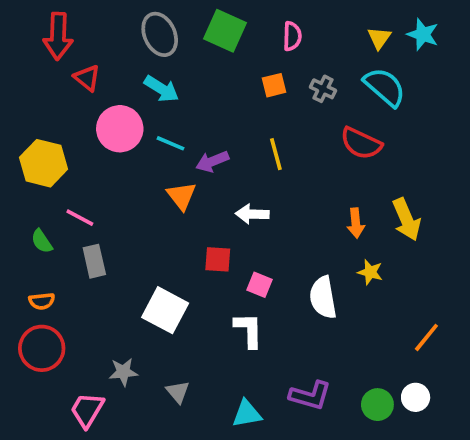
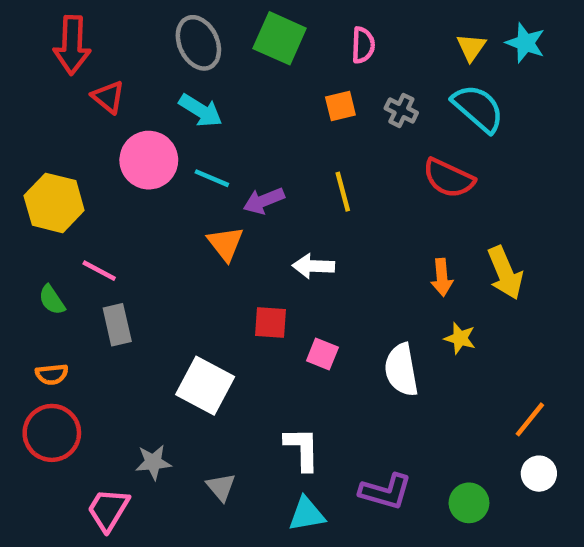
white L-shape: (249, 330) -> (302, 449), moved
white circle: (416, 397) -> (539, 474), moved

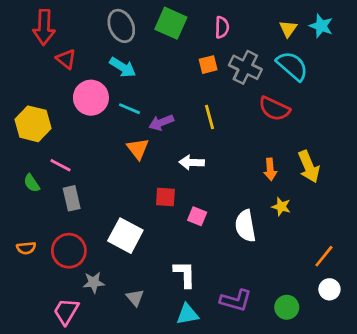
gray cross: (401, 110) -> (245, 67), size x1.6
orange semicircle: (52, 374) -> (26, 248), moved
red circle: (52, 433) -> (69, 251), moved

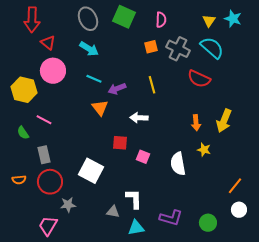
pink circle: (91, 98) -> (53, 71), moved
yellow arrow: (309, 167) -> (224, 121), turned 45
gray rectangle: (72, 198) -> (44, 155), moved
gray triangle: (135, 298) -> (113, 212), moved, turned -40

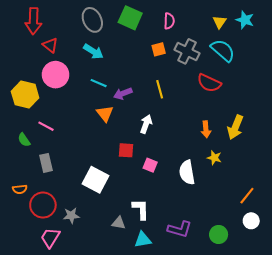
white arrow: (139, 118) -> (146, 124), turned 108
red circle: (50, 182) -> (43, 205), moved

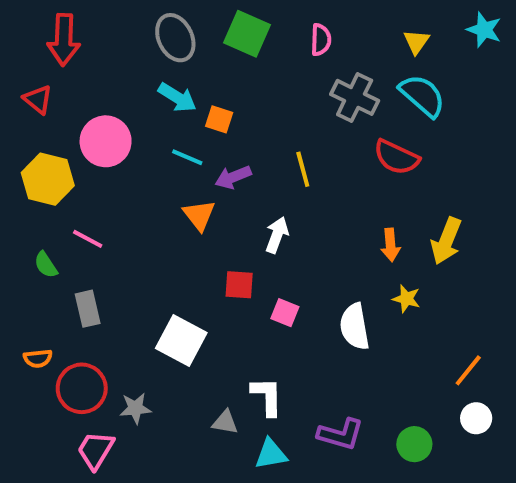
cyan star: (245, 20) -> (484, 30), moved
red triangle: (50, 45) -> (38, 99), moved
orange square: (159, 49) -> (219, 119), moved, turned 32

